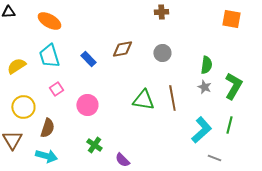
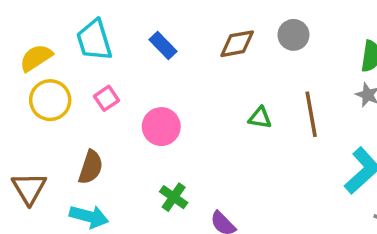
brown diamond: (122, 49) -> (237, 44), moved
green triangle: (143, 100) -> (260, 118), size x0.6
yellow circle: (23, 107) -> (50, 100), moved

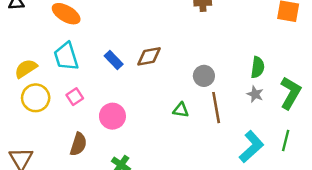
gray circle: (293, 35) -> (204, 76), moved
brown diamond: (237, 44) -> (149, 56), moved
brown semicircle: (91, 167) -> (78, 144), moved

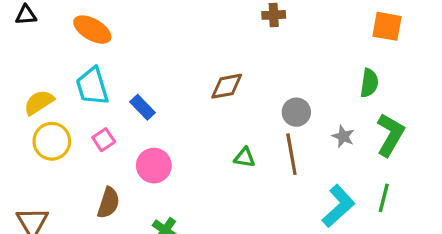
brown diamond: (149, 56) -> (227, 86), moved
blue rectangle: (114, 60) -> (142, 107), moved
green semicircle: (258, 67) -> (369, 83), moved
gray circle: (204, 76) -> (296, 112), moved

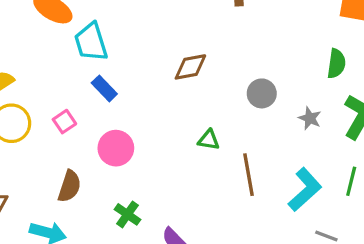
cyan trapezoid: (92, 86) -> (91, 42), moved
brown line: (291, 154) -> (248, 175), moved

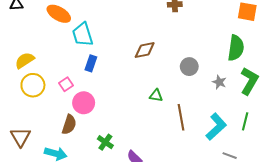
green semicircle: (336, 64) -> (236, 48), size x1.4
blue rectangle: (104, 88) -> (91, 63), turned 63
pink circle: (116, 148) -> (84, 103), moved

